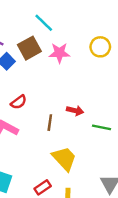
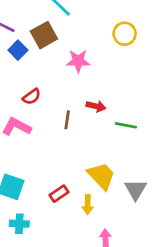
pink star: (59, 53) -> (78, 61), moved
yellow trapezoid: (64, 159) -> (101, 176), moved

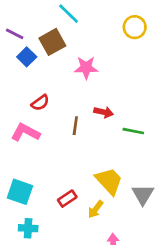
yellow circle: (125, 34) -> (135, 27), moved
yellow arrow: (88, 205) -> (96, 209), turned 36

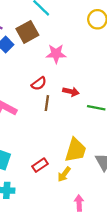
red semicircle: (40, 103) -> (39, 84), moved
yellow trapezoid: (109, 181) -> (76, 150), turned 60

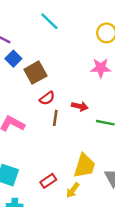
brown square: (27, 32) -> (35, 73), moved
pink star: (56, 54) -> (101, 68), moved

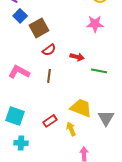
brown line: (55, 118) -> (49, 76), moved
yellow trapezoid: (84, 166) -> (81, 108), turned -85
yellow arrow: (73, 190) -> (71, 129), turned 120

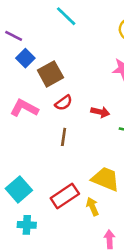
pink L-shape: (19, 72) -> (24, 108), moved
cyan square: (15, 116) -> (19, 189), turned 30
red rectangle: (50, 121) -> (65, 196), size x1.5

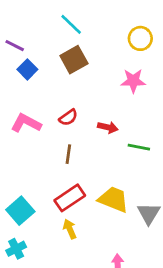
brown square: (50, 74) -> (74, 60), moved
red rectangle: (65, 196) -> (70, 198), moved
yellow arrow: (92, 206) -> (70, 229), moved
cyan cross: (27, 225) -> (16, 249), moved, turned -30

